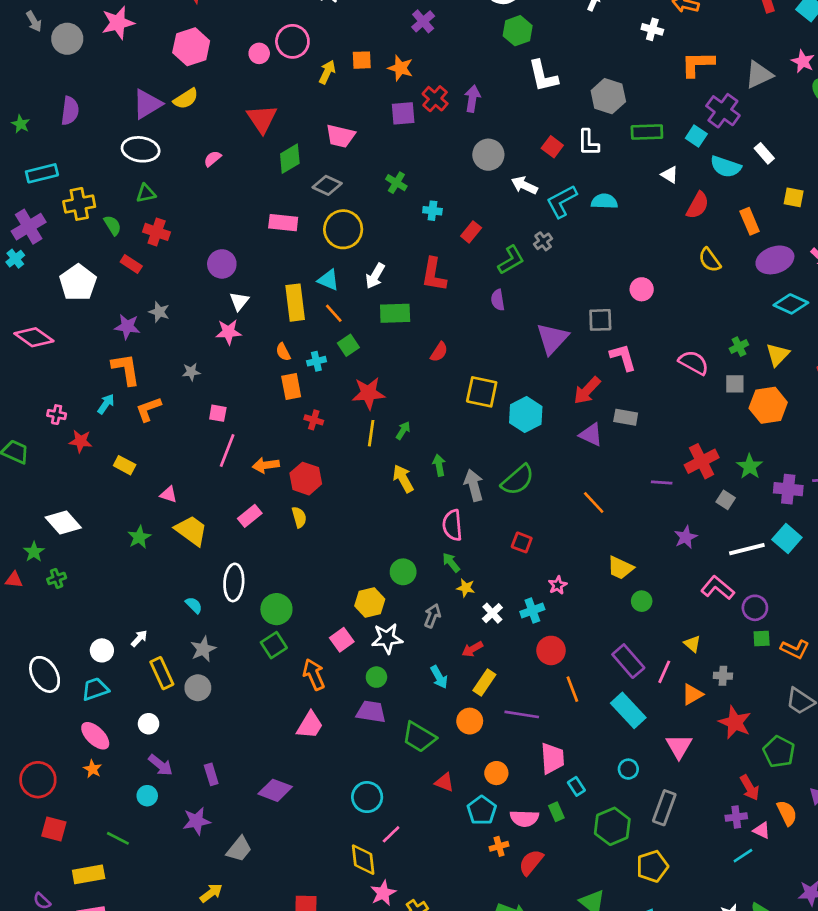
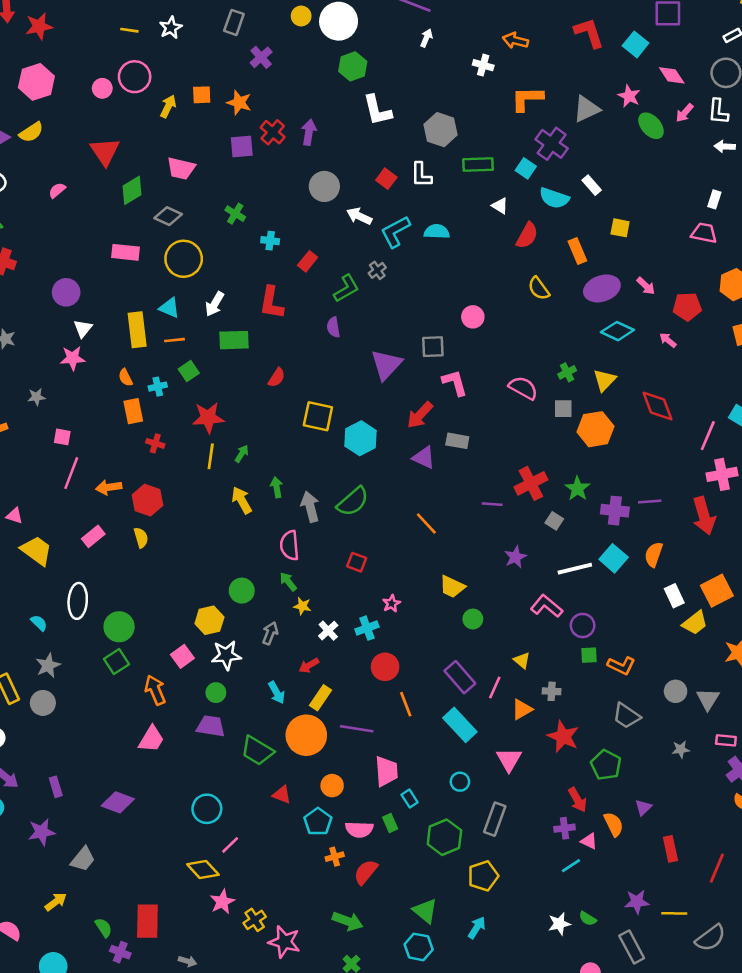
orange line: (334, 313) -> (175, 340), turned -54
orange circle: (470, 721) -> (306, 735), size x1.6
yellow diamond: (363, 860) -> (203, 869), turned -36

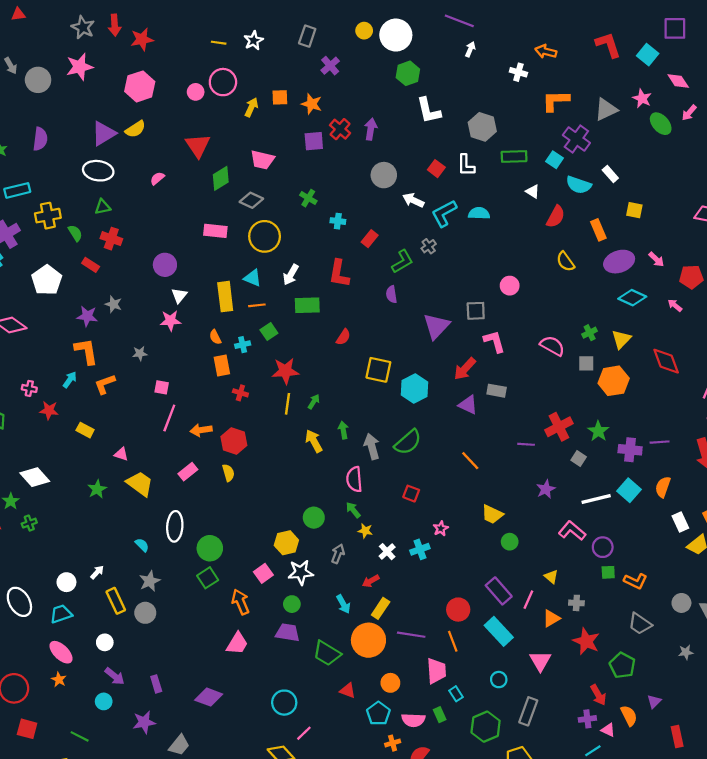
red circle: (385, 667) -> (458, 610), moved
orange line: (406, 704) -> (453, 641), moved

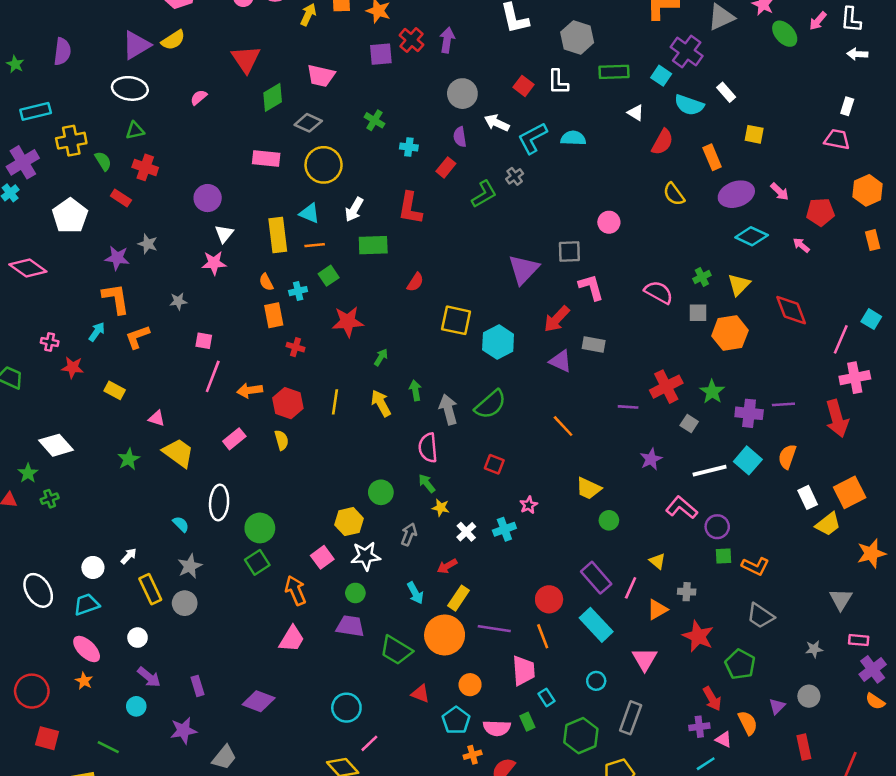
purple semicircle: (391, 294) -> (460, 137), moved
yellow line: (288, 404) -> (335, 402), moved
gray circle: (681, 603) -> (809, 696), moved

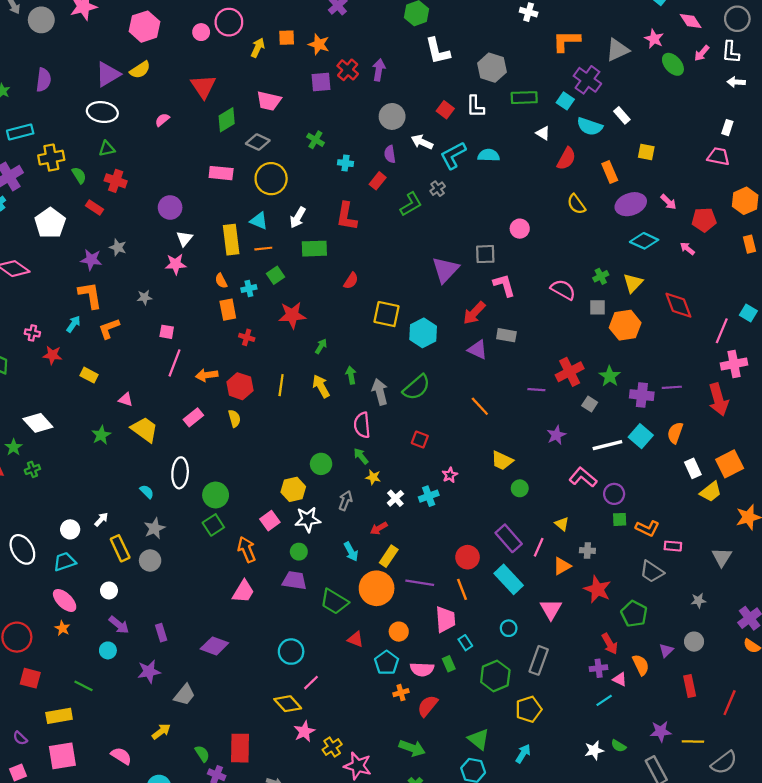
pink rectangle: (859, 640) -> (673, 546), moved

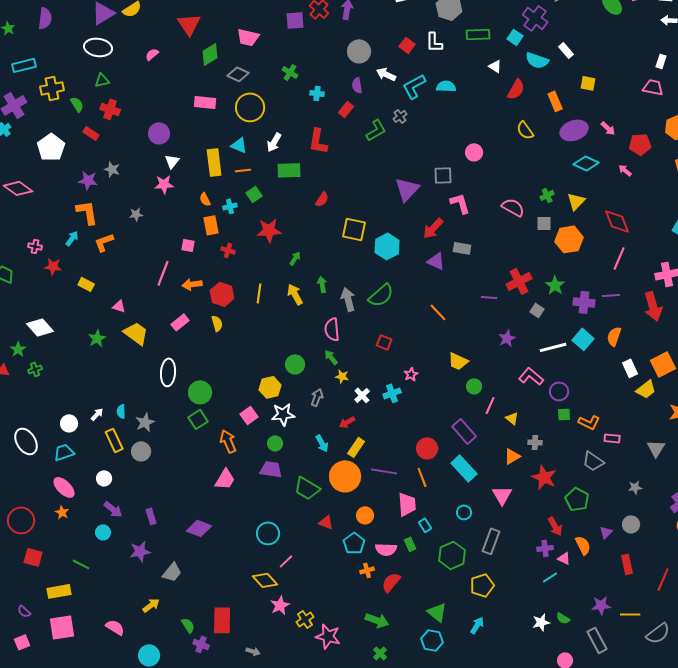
pink line: (722, 331) -> (619, 258), moved
pink square: (167, 332) -> (188, 245), moved
cyan semicircle: (147, 492) -> (121, 411), moved, turned -136
pink line: (539, 547) -> (490, 405), moved

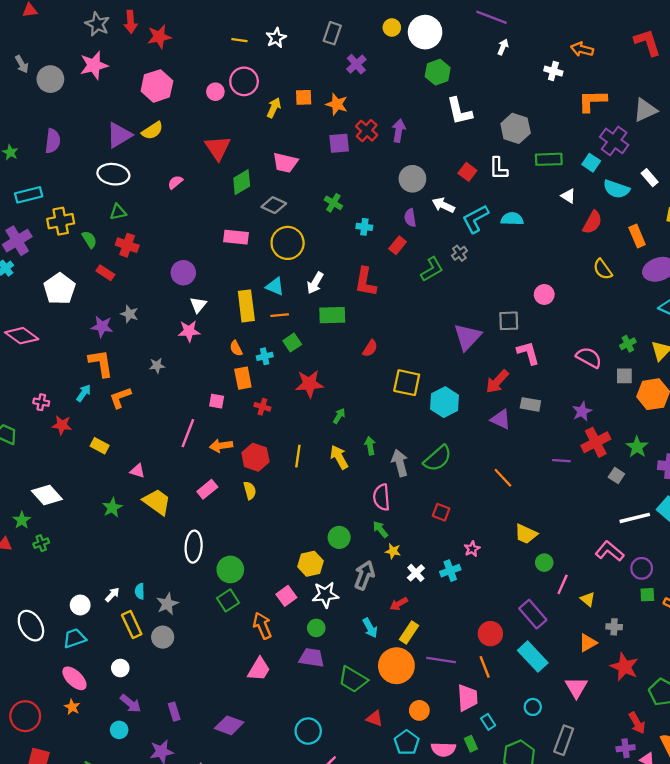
purple star: (507, 338) -> (582, 411), moved
gray arrow: (317, 397) -> (364, 575), size x1.4

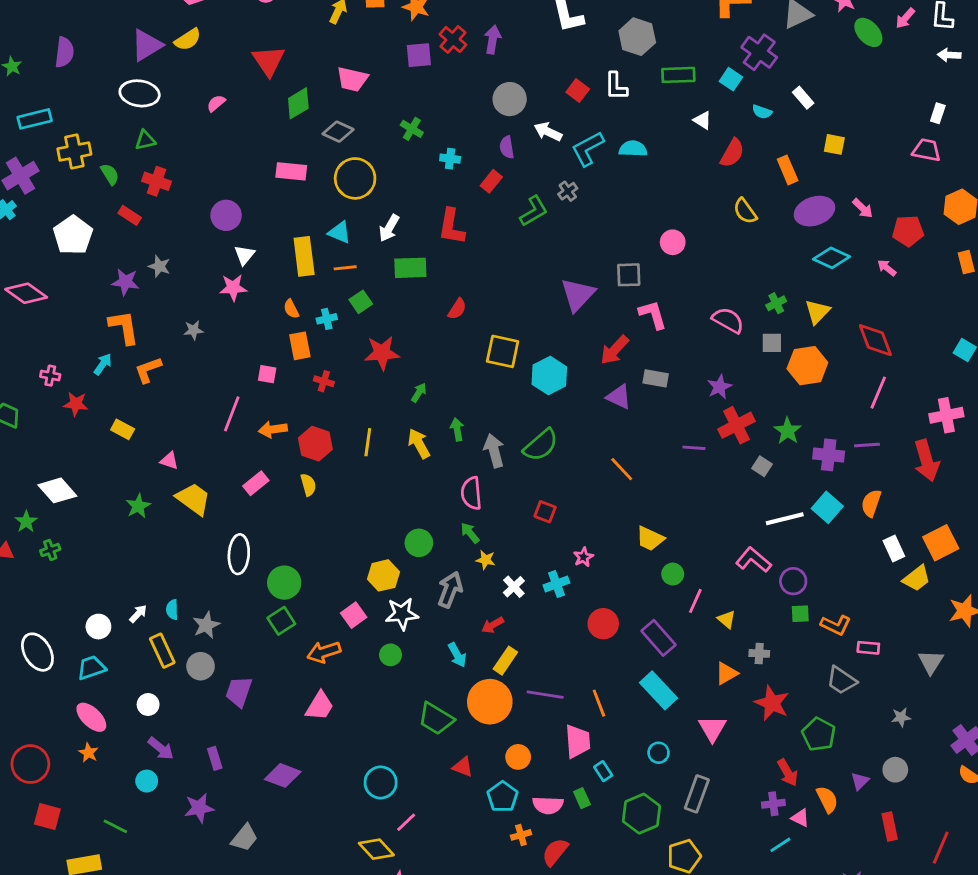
cyan semicircle: (616, 189) -> (762, 112), size x0.6
orange arrow: (262, 626) -> (324, 652), turned -85
red circle: (490, 634) -> (603, 624), moved
purple trapezoid: (312, 658) -> (239, 692), moved, turned -80

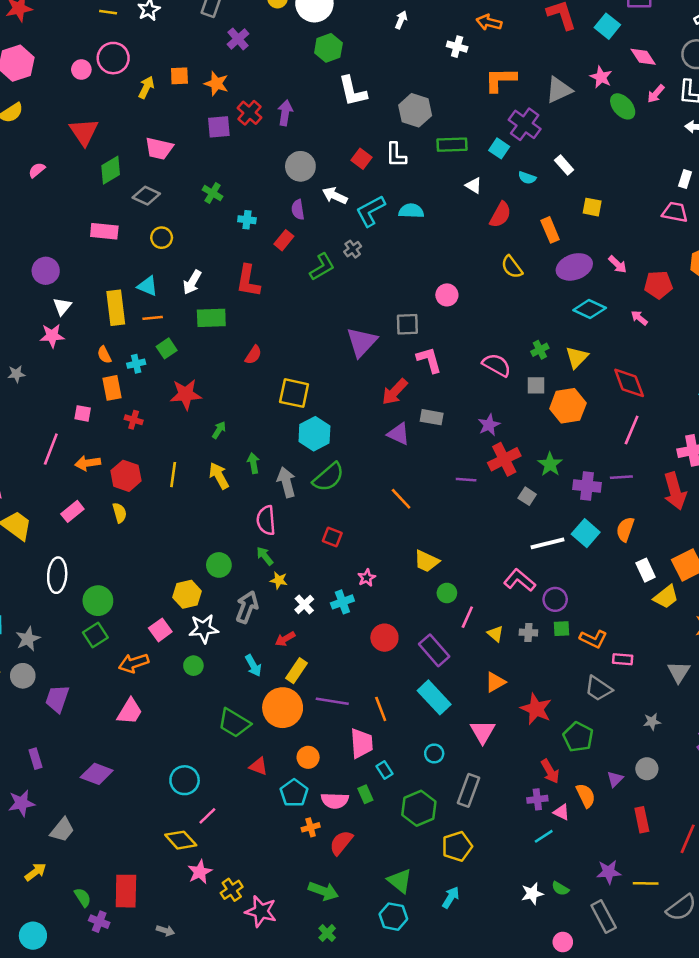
yellow circle: (355, 178) -> (162, 238), size x0.6
cyan hexagon: (549, 376) -> (314, 434), moved
gray cross: (759, 653) -> (528, 632), moved

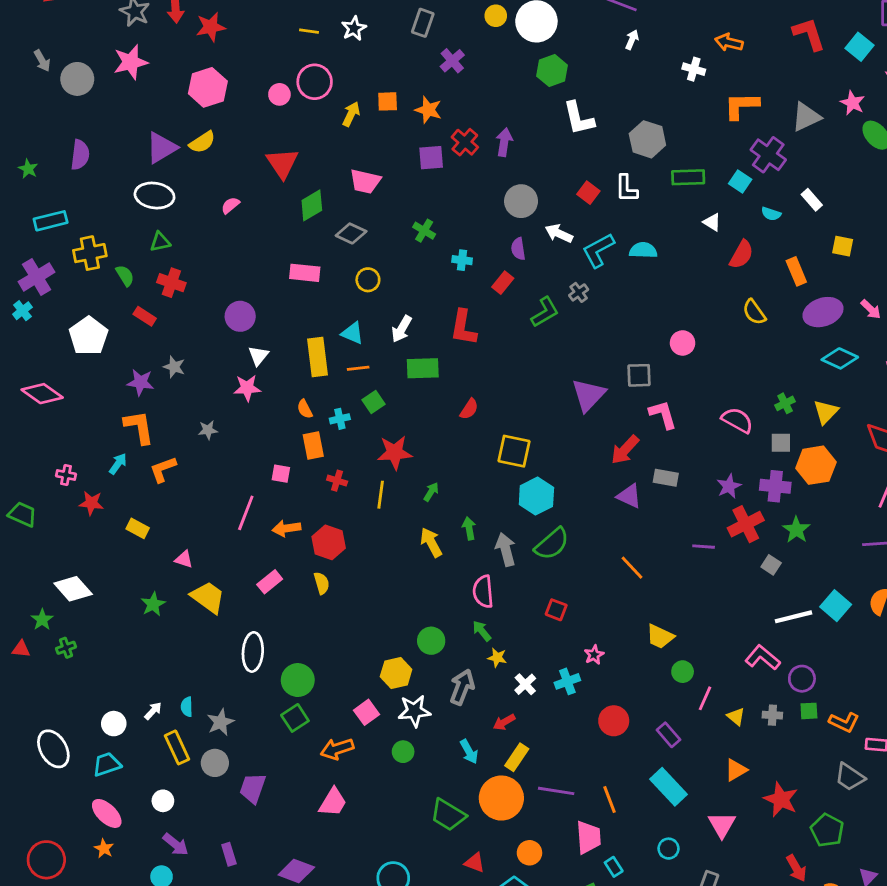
yellow line: (173, 475) -> (381, 495), moved
purple cross: (587, 486) -> (775, 486), moved
purple rectangle: (434, 650) -> (668, 735), size x0.7

